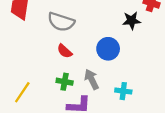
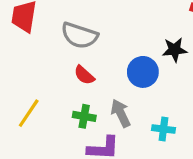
black star: (132, 21) -> (175, 50), moved
yellow line: (22, 92) -> (29, 113), moved

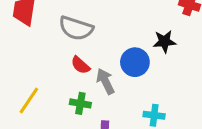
gray arrow: (121, 113) -> (105, 81), moved

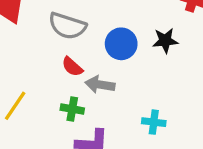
blue circle: (135, 62) -> (121, 44), moved
gray arrow: (105, 81) -> (100, 85), turned -55

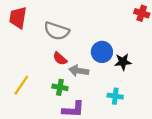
black star: (165, 41) -> (123, 62), moved
blue circle: (121, 44) -> (102, 52), moved

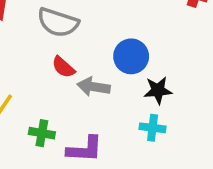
black star: (123, 62) -> (158, 90), moved
green cross: (60, 87) -> (42, 133), moved

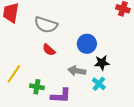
gray arrow: (94, 87) -> (77, 71), moved
cyan cross: (153, 128) -> (99, 84), turned 32

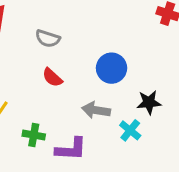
gray semicircle: (46, 25) -> (48, 39), size x0.7
black star: (102, 63) -> (149, 102), moved

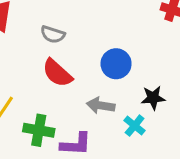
red semicircle: (52, 77) -> (57, 73), size x1.5
green cross: (34, 135) -> (39, 130), size x1.4

